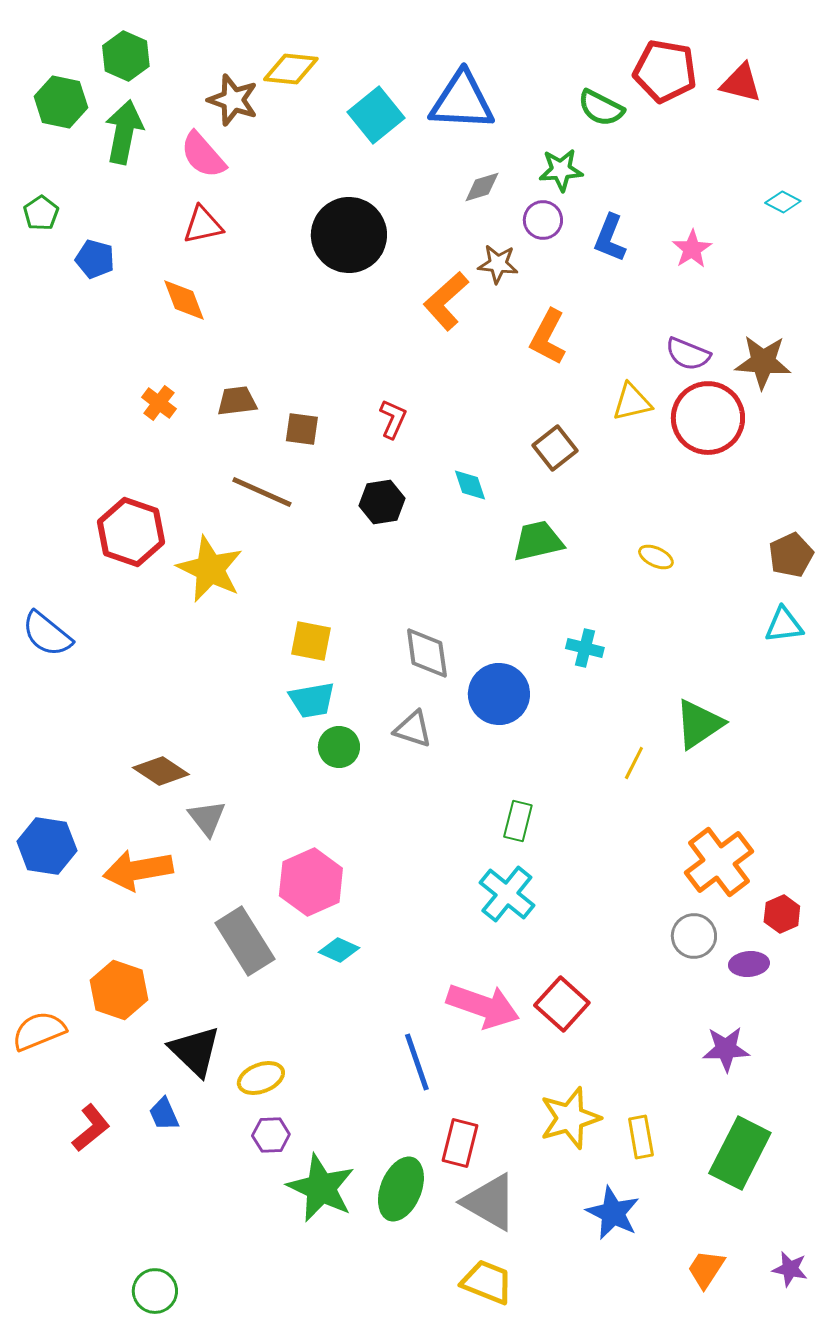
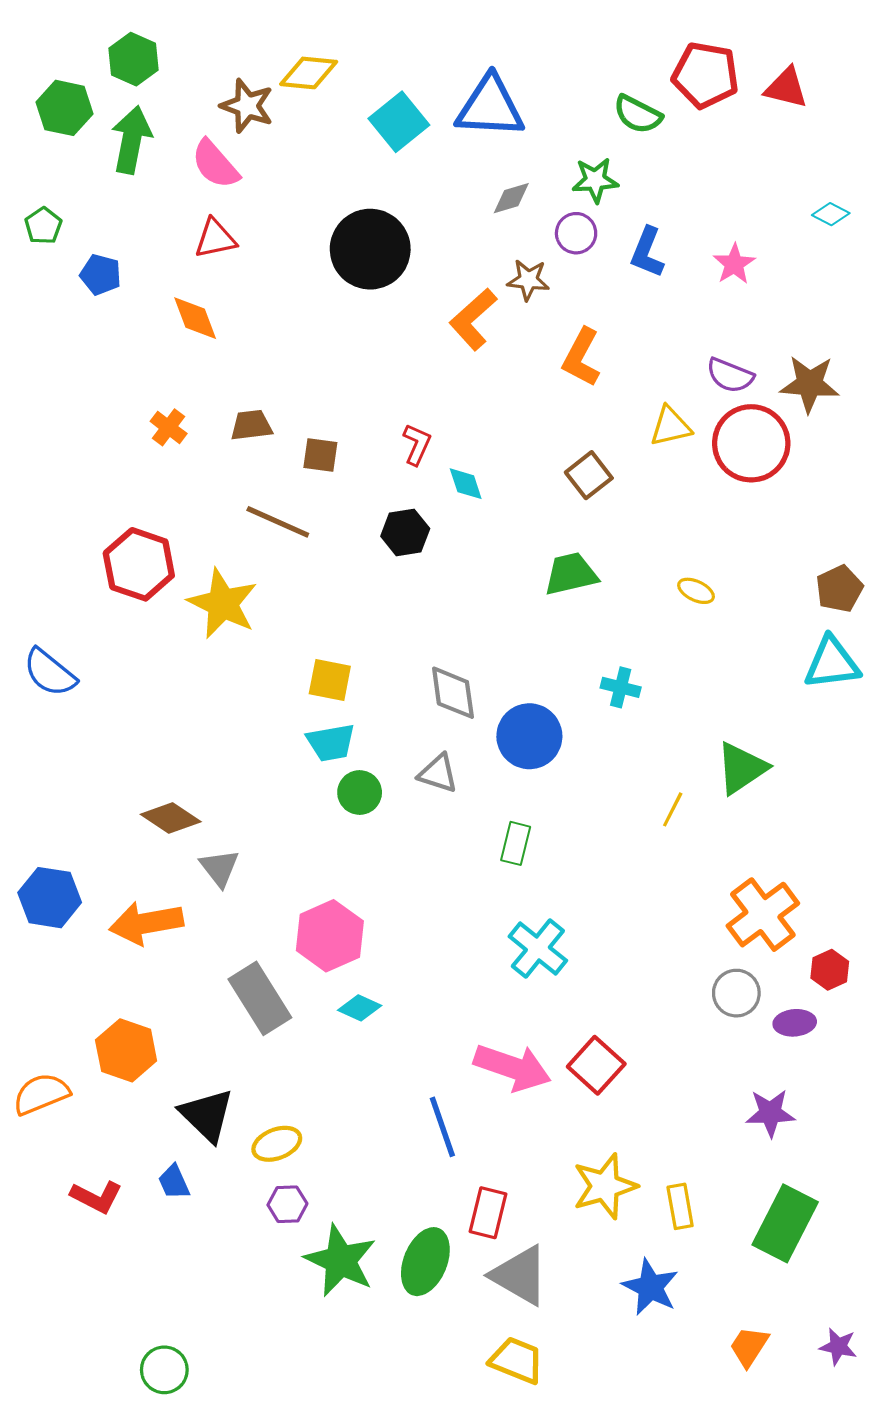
cyan diamond: (470, 485) -> (466, 484), moved
cyan triangle: (784, 625) -> (832, 663), size x1.4
green rectangle: (518, 821) -> (516, 843), moved
red L-shape: (91, 1128) -> (96, 1197), turned 66

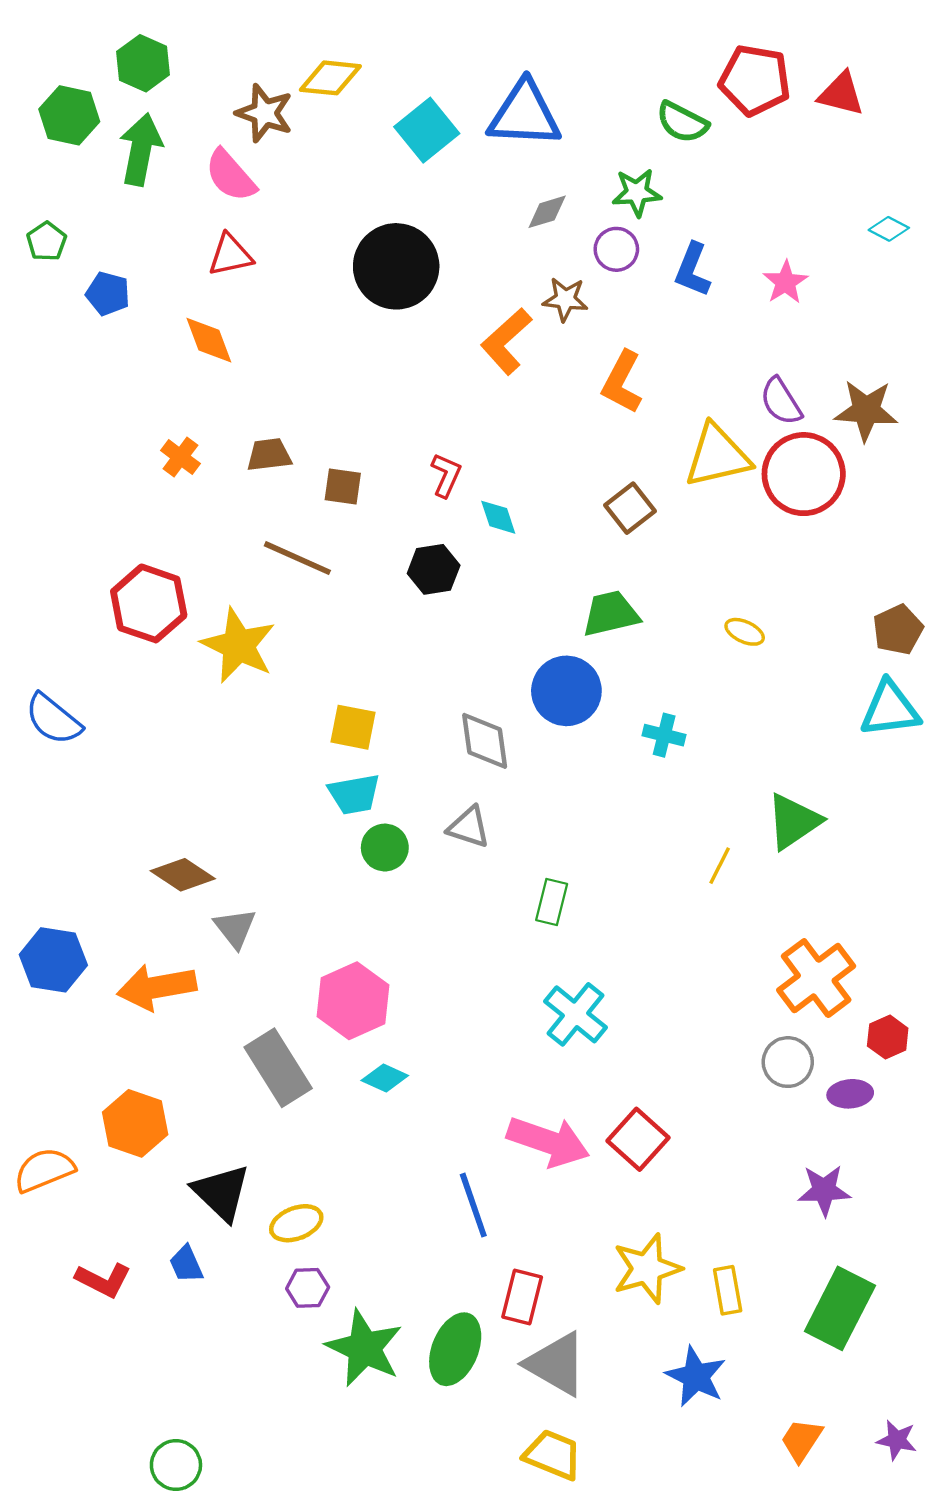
purple semicircle: (730, 375) -> (781, 401), turned 36
yellow triangle: (671, 426) -> (717, 456), size x1.5
blue circle: (529, 736) -> (566, 691), moved

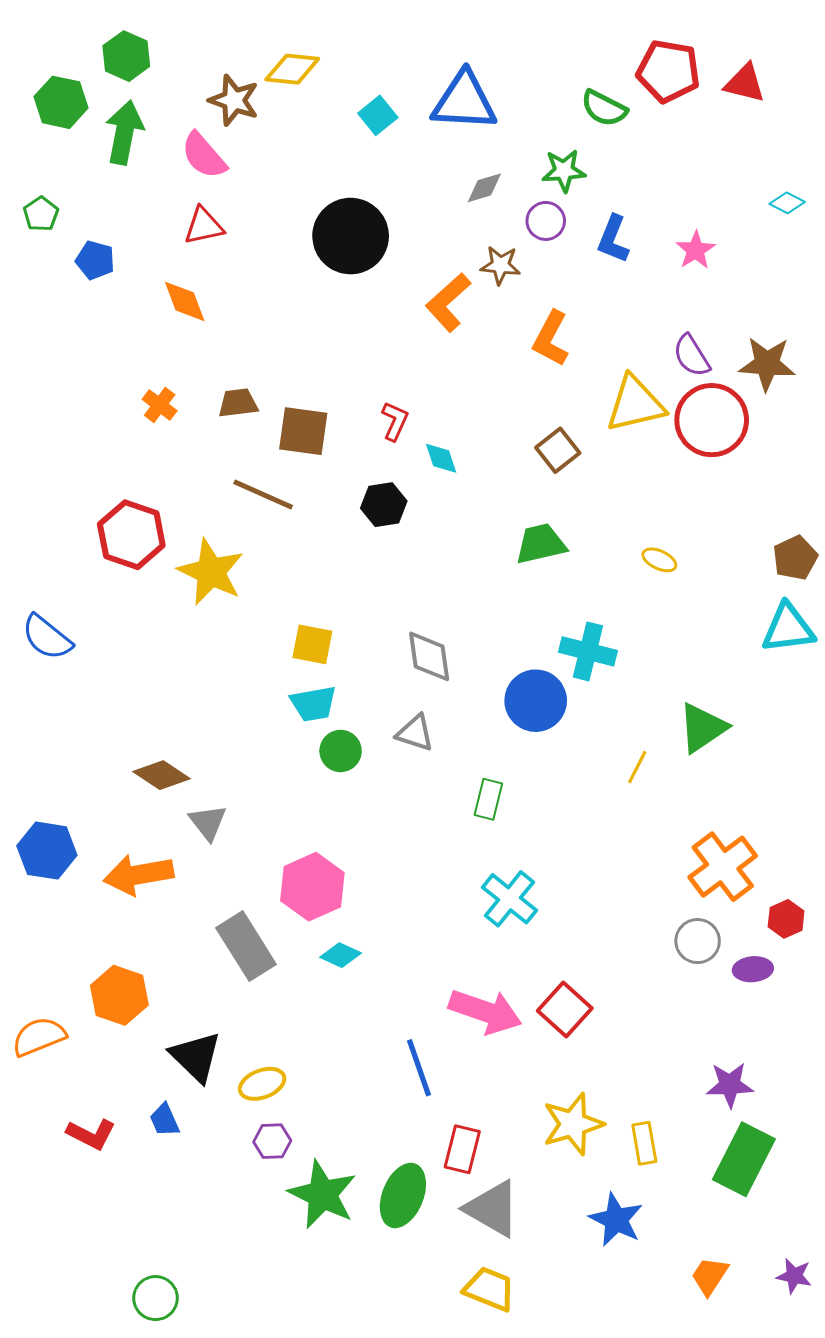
cyan square: (427, 130) -> (378, 115), size x0.7
brown square: (343, 487) -> (303, 431), size x1.5
blue circle: (566, 691) -> (536, 701), moved
cyan cross: (664, 735) -> (588, 651), size x1.5
purple star: (824, 1190) -> (730, 1085), moved

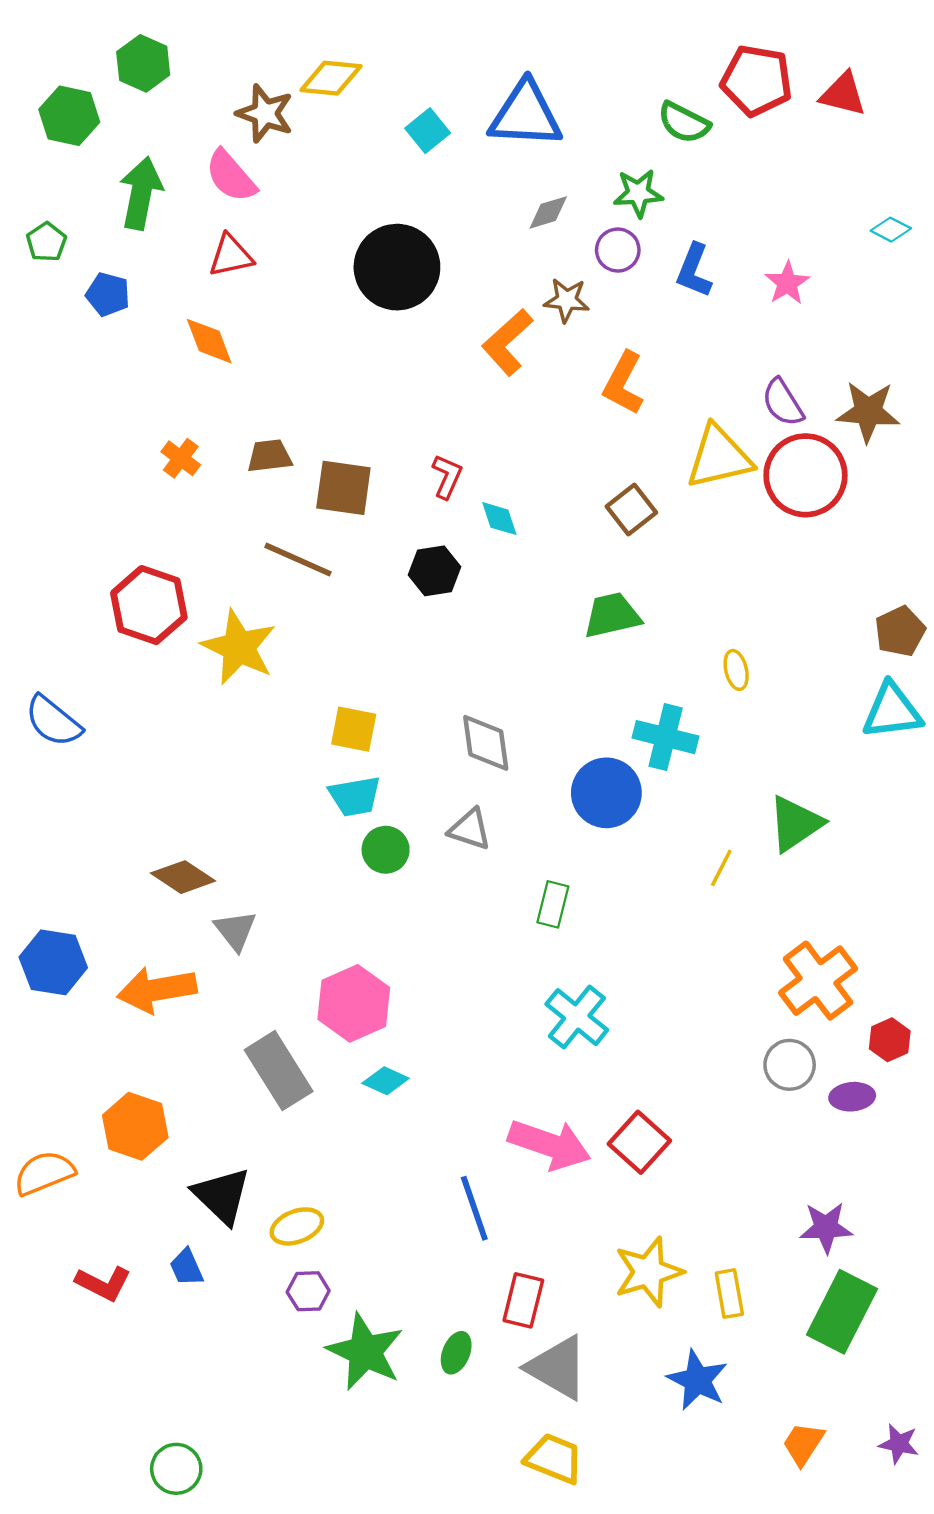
green arrow: (124, 132) -> (141, 193), moved
yellow ellipse: (659, 560) -> (736, 670), moved, turned 52
green ellipse: (403, 1195) -> (456, 1353), size x0.6

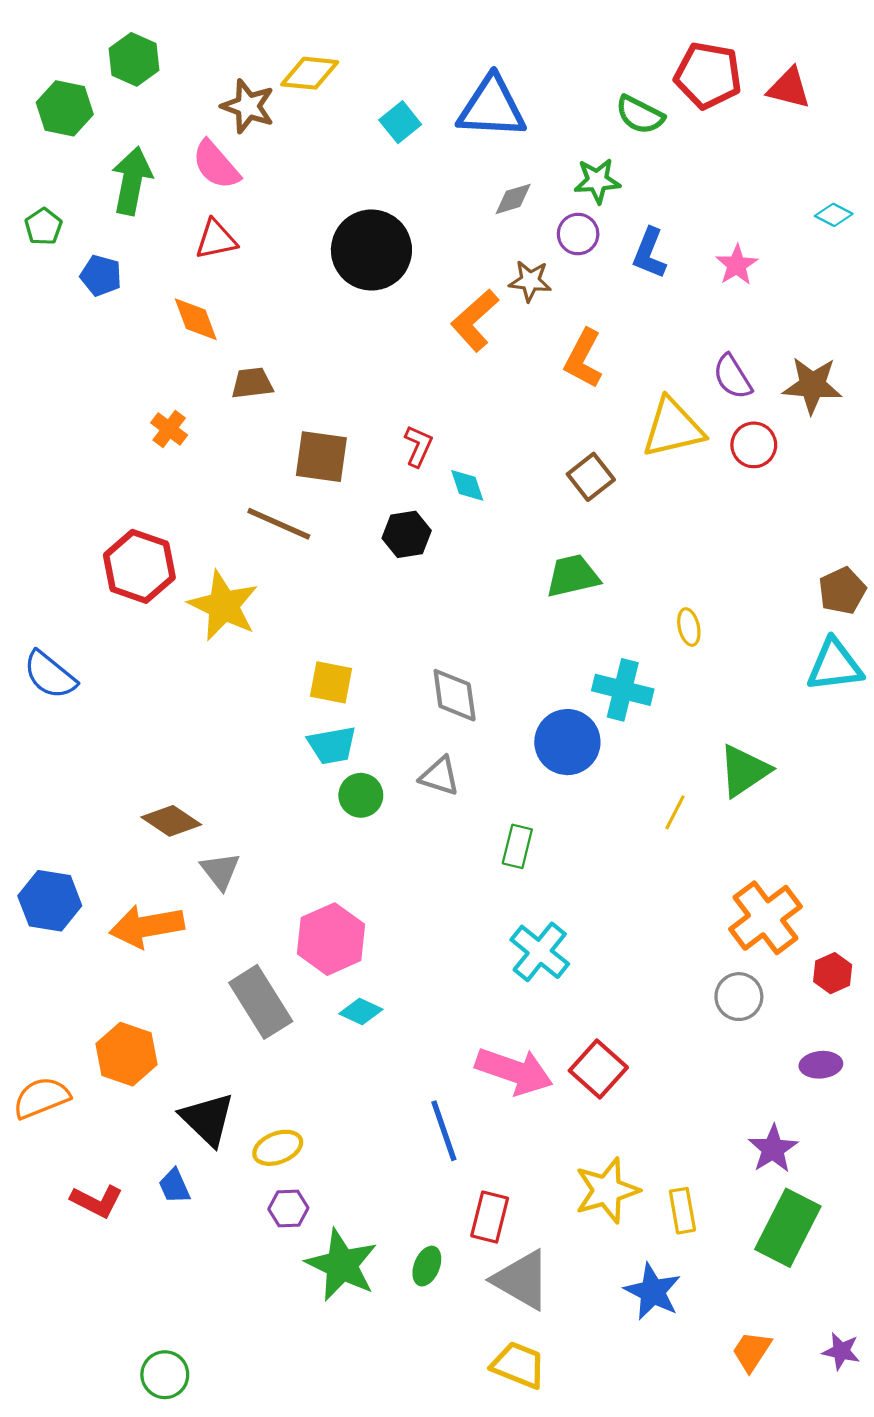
brown trapezoid: (270, 456) -> (252, 383), moved
red circle: (806, 475) -> (754, 445), size x0.6
purple ellipse: (852, 1097) -> (821, 1065), moved
purple star: (826, 1228) -> (773, 1149), turned -30

